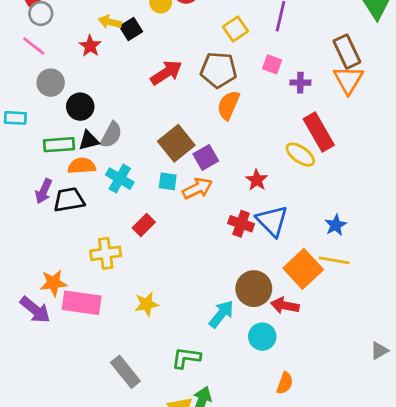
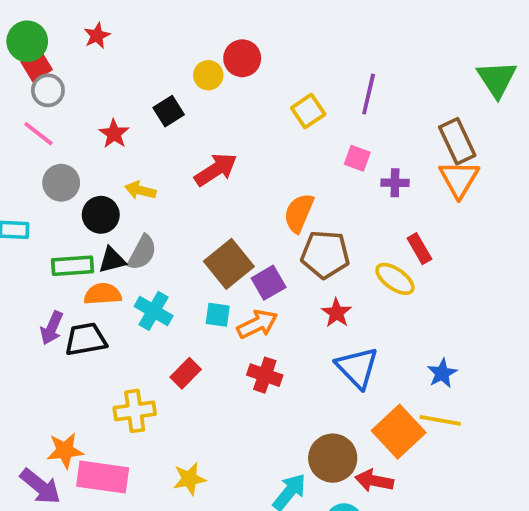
yellow arrow: (110, 22) -> (140, 190), moved
brown pentagon: (219, 70) -> (325, 254), moved
red rectangle: (319, 132) -> (419, 249), size x0.6
red cross: (241, 224) -> (265, 375), moved

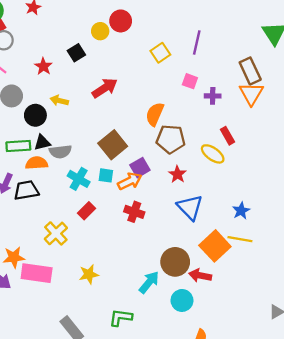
gray semicircle: (142, 253) -> (60, 152), moved, turned 55
purple square: (269, 283) -> (140, 168), moved
cyan cross: (154, 311) -> (79, 179), moved
yellow cross: (135, 411) -> (56, 233), turned -35

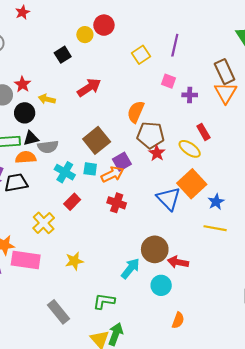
red star: (43, 66) -> (22, 84), moved
red star: (177, 174) -> (157, 153), moved
orange square: (215, 246) -> (192, 184), moved

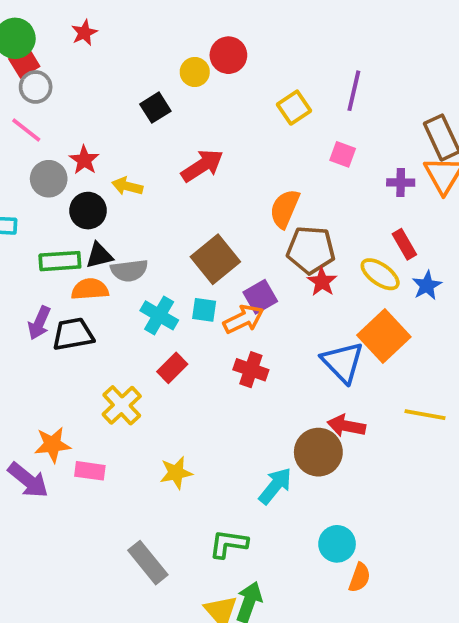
purple cross: (190, 95) -> (401, 182), moved
blue star: (216, 202) -> (427, 285), moved
pink rectangle: (26, 260) -> (90, 471), size x0.6
red arrow: (178, 262) -> (346, 426), moved
cyan circle: (161, 285) -> (337, 544), moved

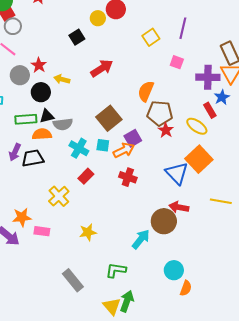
purple cross: (401, 182) -> (208, 77), size x1.6
blue star: (427, 285) -> (222, 97), moved

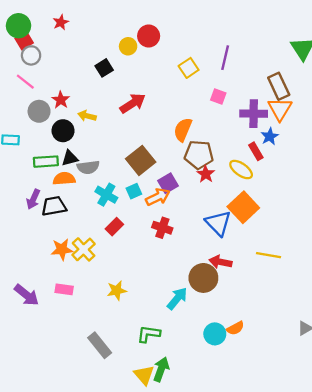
cyan square: (103, 145) -> (134, 191), turned -32
orange star: (22, 217) -> (62, 249), moved
orange semicircle: (186, 288) -> (235, 328), moved, turned 42

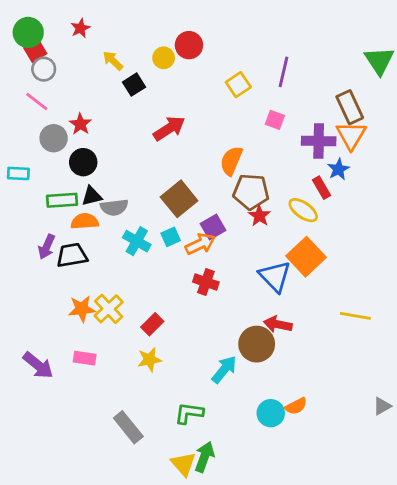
yellow arrow: (87, 116) -> (113, 61), moved, turned 30
red rectangle: (114, 227) -> (152, 324), moved
yellow line: (268, 255) -> (355, 316), moved

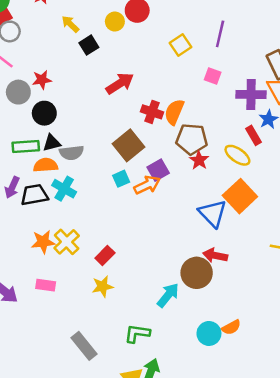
red star: (80, 124) -> (42, 80), turned 30
cyan cross: (137, 241) -> (64, 189), moved
red cross: (206, 282) -> (152, 112), moved

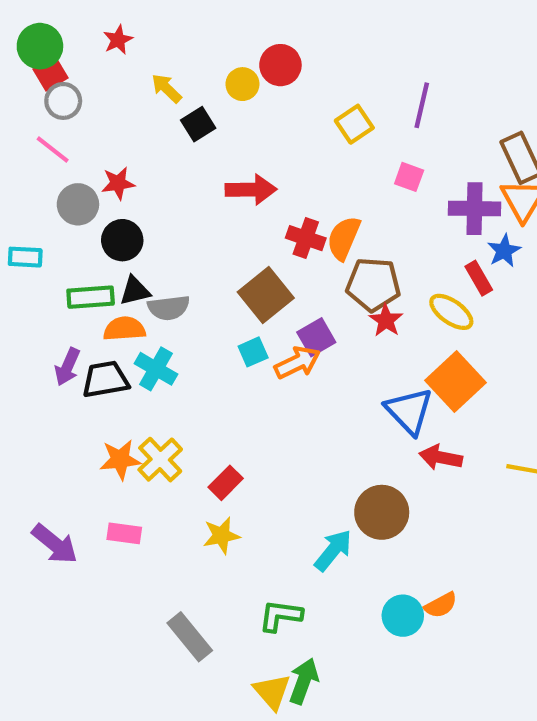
red arrow: (120, 83) -> (251, 190), turned 32
red arrow: (215, 255) -> (441, 457), moved

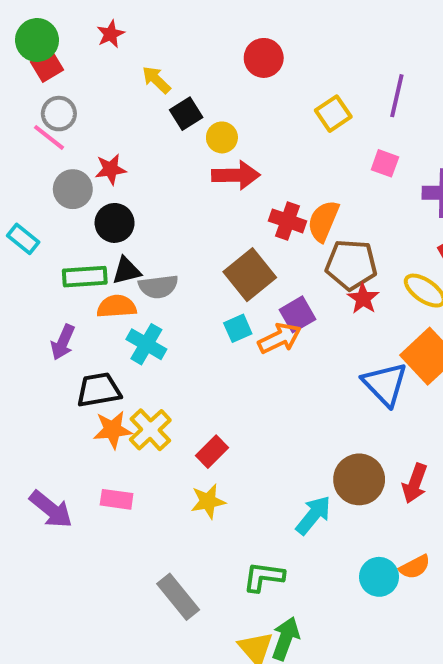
yellow circle: (242, 84) -> (222, 137), moved
gray circle: (63, 101) -> (59, 114), moved
cyan rectangle: (25, 257) -> (23, 239), turned 36
black trapezoid: (105, 379) -> (99, 390), moved
red arrow: (441, 457) -> (415, 483), moved, turned -81

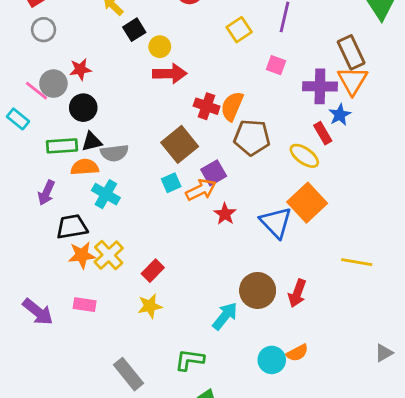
pink line: (49, 137) -> (36, 91), moved
red star: (363, 298) -> (225, 214), moved

